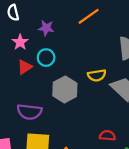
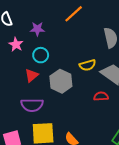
red triangle: (25, 67) -> (32, 75), moved
red semicircle: (107, 136) -> (101, 96), moved

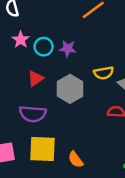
purple star: (37, 29) -> (68, 49), moved
cyan circle: (41, 55) -> (44, 47), moved

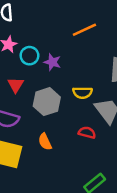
red triangle: (36, 78) -> (16, 85), turned -35
orange semicircle: (76, 160) -> (45, 142), moved

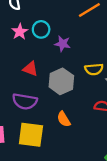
cyan circle: (29, 56) -> (41, 29), moved
red triangle: (16, 85) -> (30, 69), turned -35

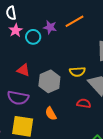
pink star: (20, 32) -> (16, 30), moved
purple star: (63, 44) -> (50, 27), moved

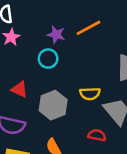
cyan circle: (33, 37) -> (48, 59), moved

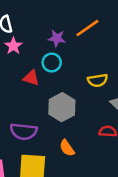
red triangle: (20, 89) -> (31, 78), moved
yellow semicircle: (90, 94) -> (98, 80), moved

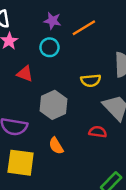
purple star: (57, 38) -> (52, 21), moved
cyan circle: (52, 63) -> (49, 47), moved

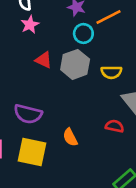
cyan circle: (49, 47) -> (83, 33), moved
gray hexagon: (53, 105) -> (75, 64), moved

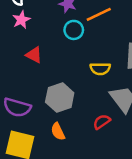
gray hexagon: (75, 64) -> (60, 97), moved
red semicircle: (115, 126) -> (102, 122), turned -48

